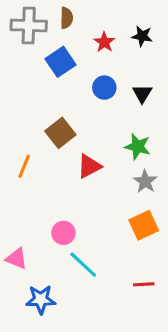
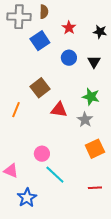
black star: (142, 36) -> (100, 32), moved
red triangle: (89, 166) -> (59, 110), turned 36
gray star: (145, 181) -> (85, 120), moved
blue star: (41, 299) -> (27, 198), turned -30

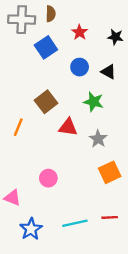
black triangle: (94, 62) -> (108, 72), turned -32
green star: (91, 97) -> (93, 102), moved
cyan line: (55, 175) -> (75, 223), moved, turned -55

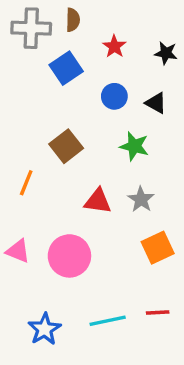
red triangle: (68, 127) -> (98, 201), moved
pink circle: (48, 178) -> (69, 256), size x1.6
pink triangle: (12, 198) -> (18, 251), moved

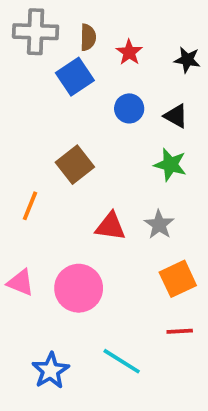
brown semicircle: (73, 20) -> (88, 37), moved
green star: (134, 146) -> (170, 165), moved
red line: (158, 312) -> (180, 331), moved
cyan line: (108, 321) -> (122, 361), turned 44

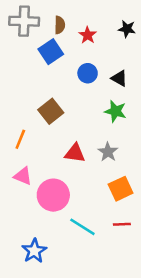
black star: (187, 60) -> (127, 29), moved
pink triangle: (21, 283) -> (23, 176), moved
cyan line: (122, 361) -> (82, 227), moved

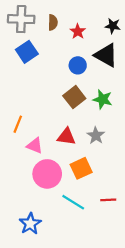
blue square: (51, 52) -> (27, 52), moved
black triangle: (119, 78) -> (106, 55), moved, size x1.6
brown square: (51, 111) -> (74, 97), moved
pink triangle: (23, 176) -> (35, 146), moved
orange square: (121, 189) -> (81, 168), moved

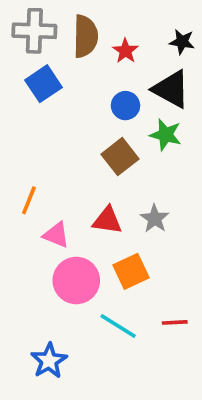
brown semicircle: (53, 22) -> (85, 36), size x1.6
green star: (103, 99) -> (166, 135), moved

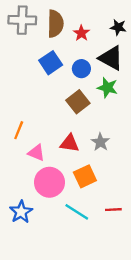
blue square: (43, 84) -> (51, 63), moved
blue star: (49, 361) -> (21, 212), moved

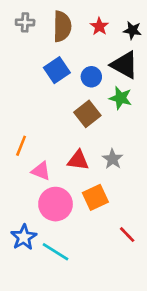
gray cross: (22, 20) -> (25, 22), size x0.6
red star: (81, 33) -> (99, 26), moved
red line: (113, 210) -> (127, 235), turned 49
cyan line: (77, 212) -> (56, 252), moved

